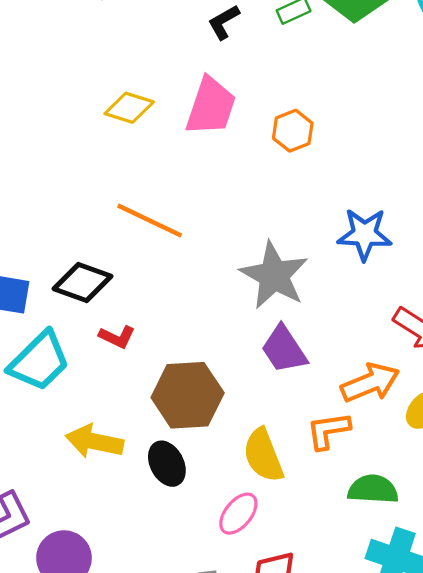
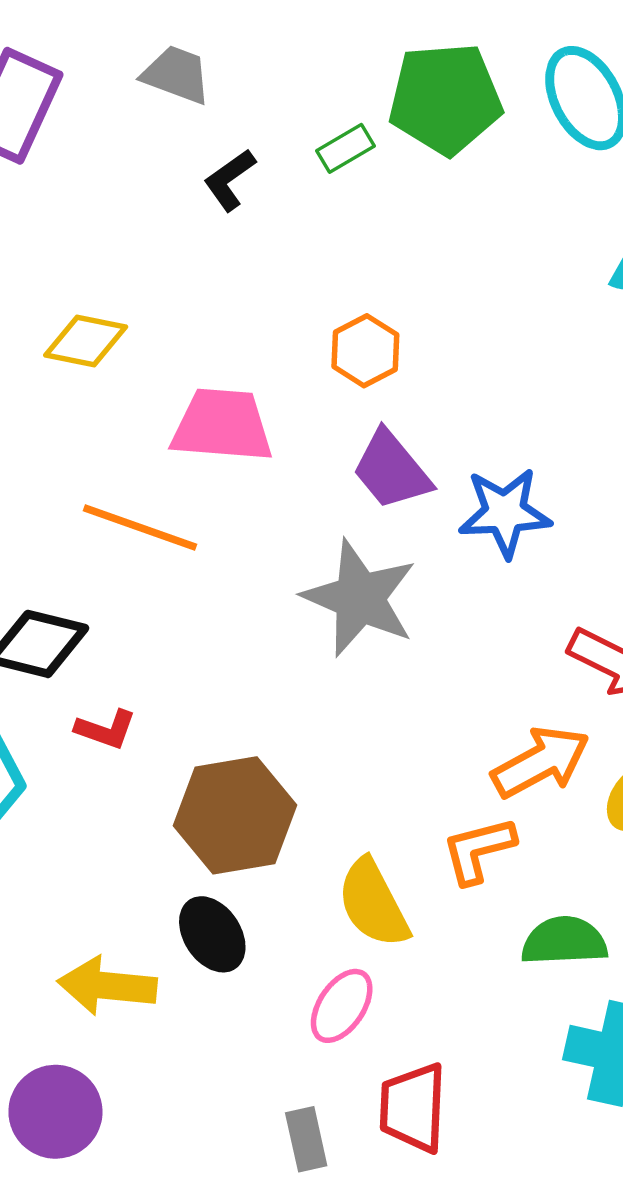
pink trapezoid: (211, 106) -> (222, 425), moved, turned -98
purple trapezoid: (284, 349) -> (391, 470), moved
yellow arrow: (94, 441) -> (107, 986), moved

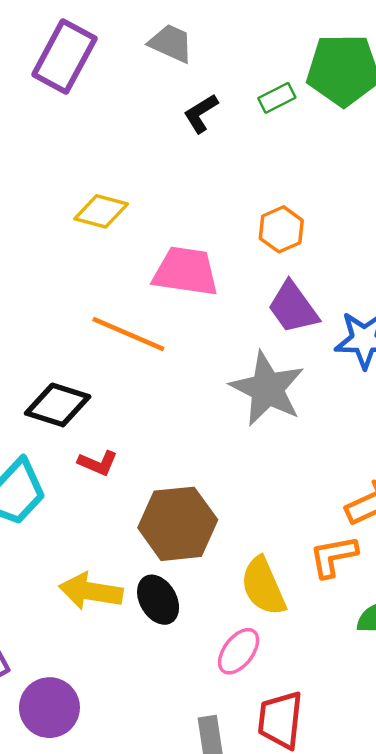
yellow arrow: (107, 986) -> (91, 591), moved

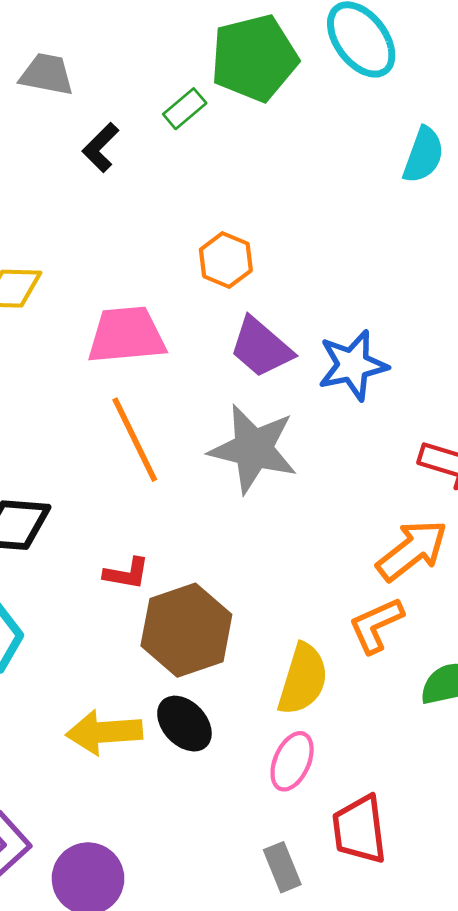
orange line: (128, 334) -> (135, 440), moved, turned 54
red L-shape: (98, 463) -> (127, 573), moved
yellow semicircle: (263, 586) -> (303, 679), turned -126

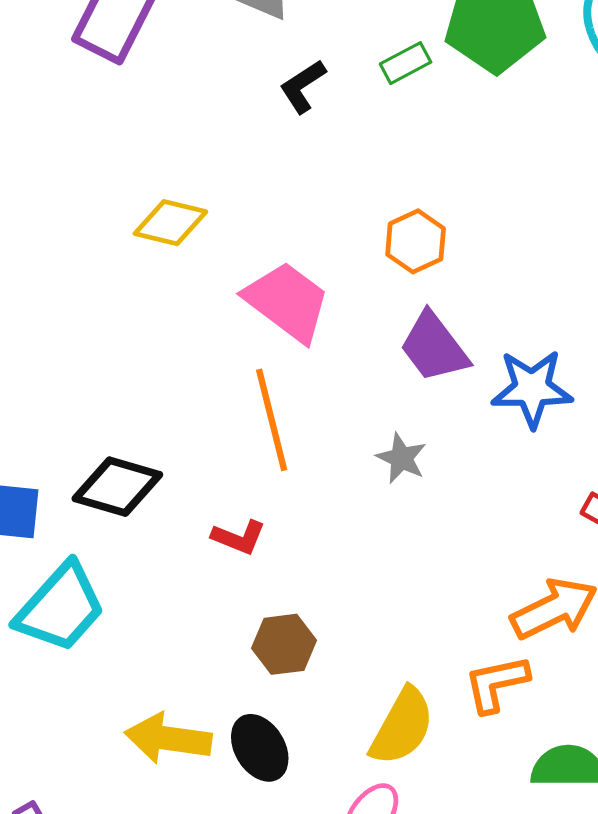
pink trapezoid: (126, 335) -> (287, 302), turned 30
gray star: (253, 449) -> (401, 458), size x0.5
red L-shape: (127, 573) -> (239, 537), moved
brown hexagon: (186, 630) -> (284, 644), size x0.6

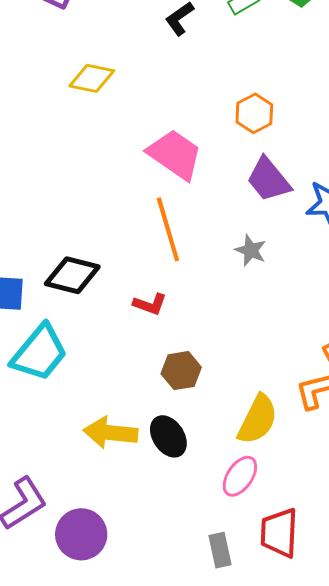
yellow diamond: (170, 223) -> (92, 78), moved

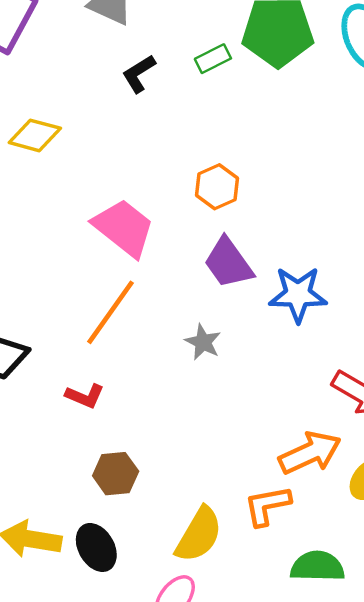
orange line: (168, 229) -> (111, 312), turned 48

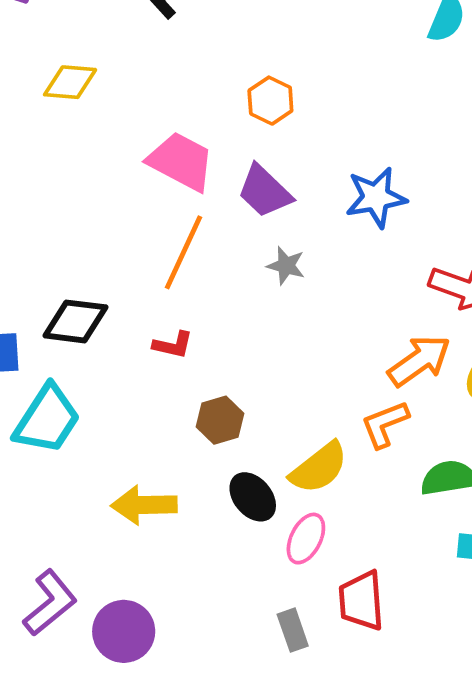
purple trapezoid: (228, 263) -> (265, 191), moved
yellow semicircle: (199, 535) -> (319, 468), turned 32
black ellipse: (96, 547) -> (253, 497), moved

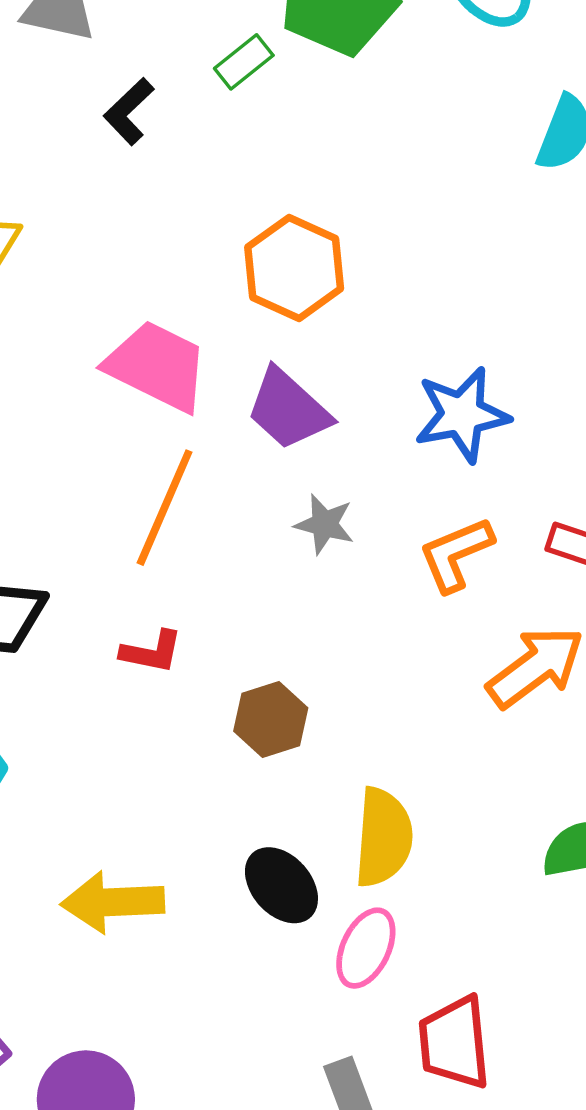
orange hexagon: (270, 101) -> (294, 268), size x1.4
brown hexagon: (220, 420) -> (271, 719), moved
orange L-shape: (385, 424) -> (456, 554), moved
yellow semicircle: (319, 468) -> (383, 837), turned -46

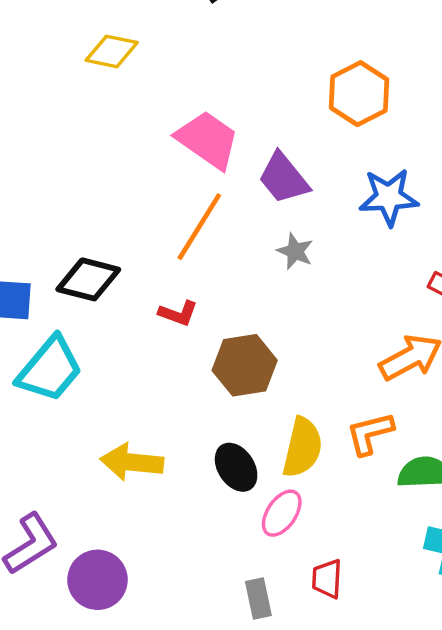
orange hexagon: (294, 268) -> (359, 94), moved
orange L-shape: (456, 554) -> (370, 433), moved
brown hexagon: (271, 719) -> (245, 365), size x1.4
red trapezoid: (454, 1043) -> (327, 579), size x0.7

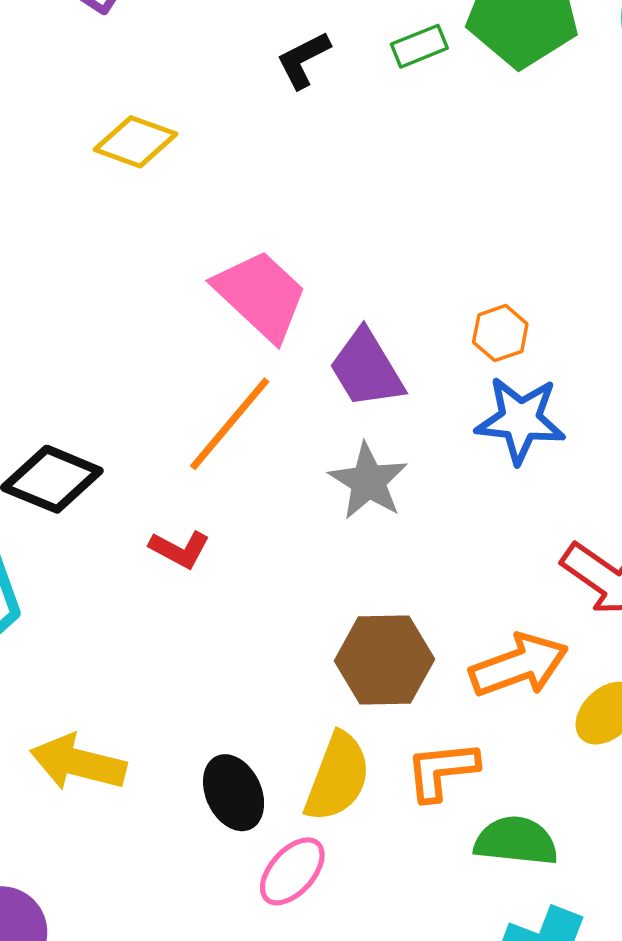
orange hexagon: (359, 94) -> (500, 333), moved, size x0.6
gray star: (295, 251) -> (368, 481), size x1.4
brown hexagon: (245, 365) -> (384, 660), moved

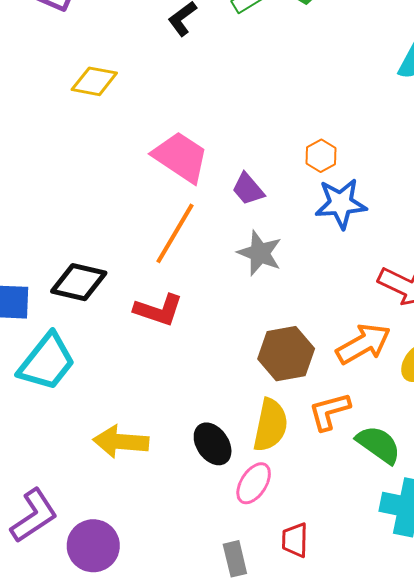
purple trapezoid: (367, 369) -> (248, 189), size x0.7
red L-shape: (180, 549) -> (158, 310), size x1.4
green semicircle: (516, 841) -> (379, 444), turned 39

